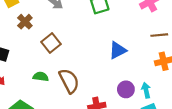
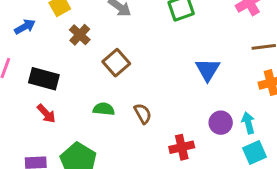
blue triangle: (118, 50) -> (208, 70), turned -30
brown semicircle: (69, 81) -> (143, 114), size x0.6

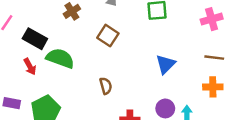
brown square: (116, 63) -> (108, 36), moved, turned -30
green semicircle: (104, 109) -> (60, 58), moved, size x1.6

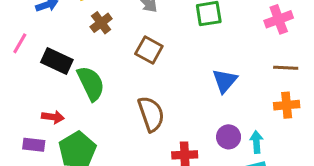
green semicircle: (60, 58) -> (91, 83), turned 48
red arrow: (30, 67) -> (53, 117), moved, turned -49
brown semicircle: (106, 86) -> (151, 114), size x1.6

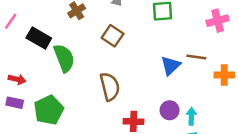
brown line: (286, 68) -> (196, 57), moved
orange cross: (287, 105) -> (224, 75), moved
red arrow: (53, 117) -> (17, 79), moved

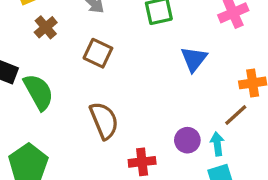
brown line: (196, 57) -> (236, 115), moved, turned -42
blue triangle: (171, 66) -> (194, 59), moved

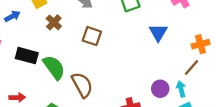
brown semicircle: (104, 121) -> (82, 85), moved

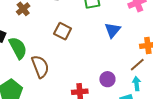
brown square: (92, 36) -> (63, 31), moved
cyan arrow: (181, 89) -> (137, 84), moved

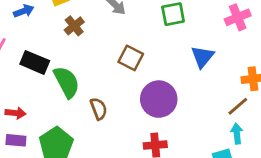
brown semicircle: (40, 67) -> (99, 109), size x0.7
purple circle: (107, 79) -> (159, 99), moved, size x1.6

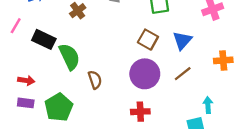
brown square: (131, 58) -> (148, 40), moved
brown line: (238, 106) -> (183, 74), moved

